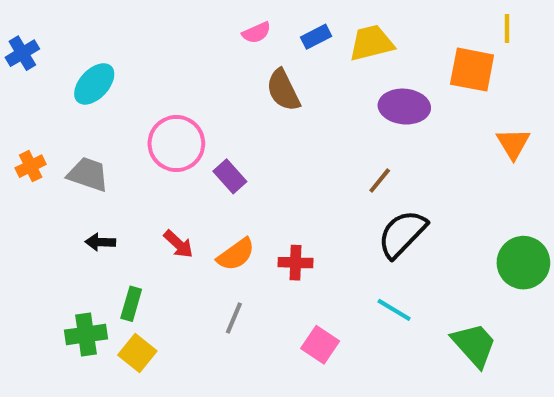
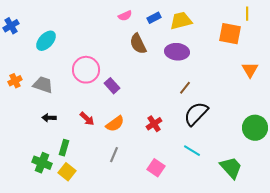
purple ellipse: (404, 107) -> (177, 52), moved
red cross: (295, 263) -> (154, 124), moved, turned -35
green cross: (86, 334) -> (42, 163), turned 30

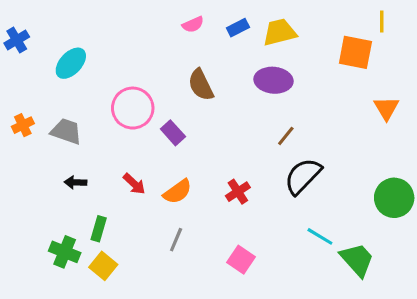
brown semicircle: (138, 44) -> (201, 85), moved
cyan line: (192, 151) -> (320, 236), moved

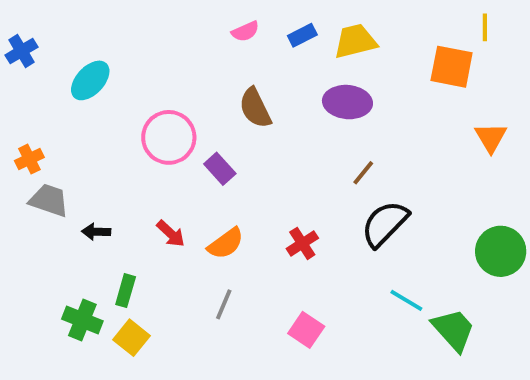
gray trapezoid: (66, 131) -> (49, 200), moved

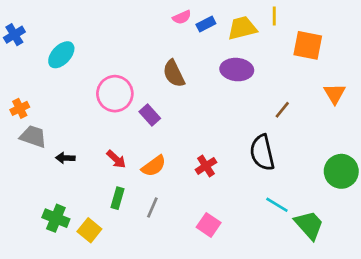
yellow line: (485, 27) -> (274, 16), moved
pink semicircle: (245, 31) -> (182, 17), moved
brown line: (363, 173) -> (282, 110), moved
black semicircle: (385, 224) -> (262, 153), turned -57
green rectangle: (126, 291) -> (118, 198), moved

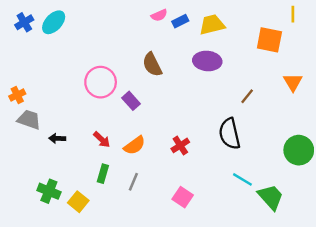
yellow line: (274, 16) -> (293, 14), moved
blue cross: (14, 35) -> (24, 22), moved
cyan ellipse: (61, 55) -> (54, 22), moved

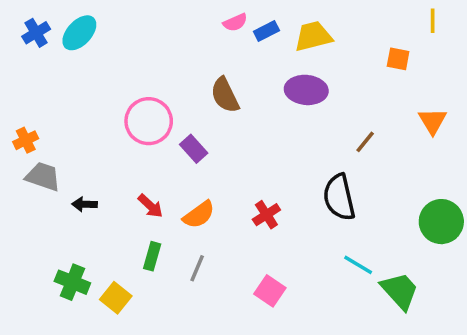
orange square: (269, 40) -> (398, 59), size x0.6

